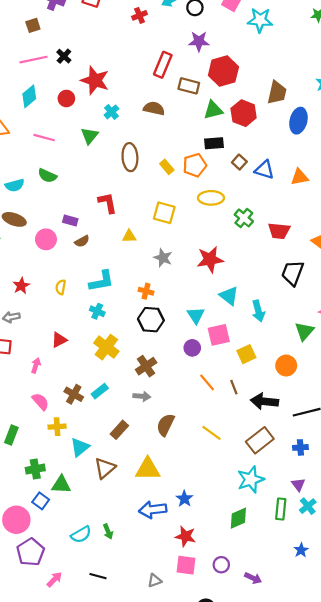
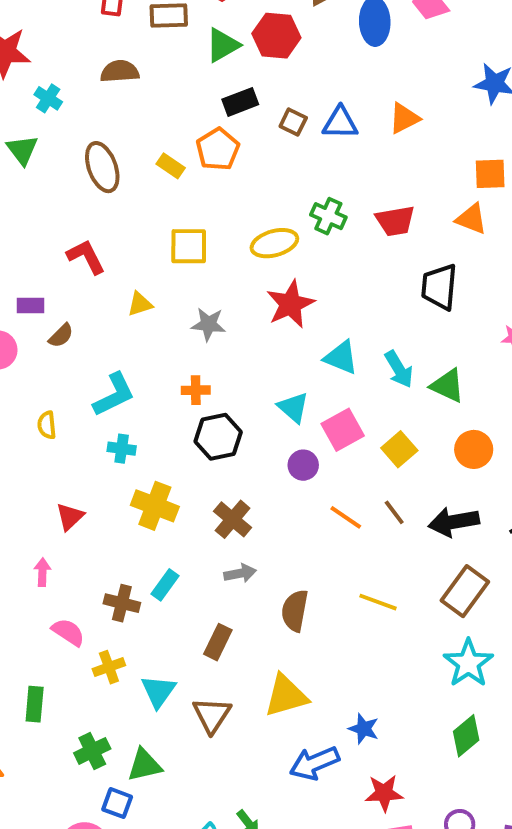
yellow ellipse: (211, 198) -> (274, 243), moved
green triangle: (304, 331) -> (448, 386), moved, turned -30

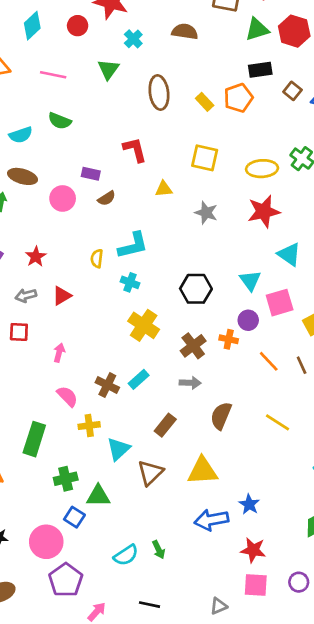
orange cross: (196, 390) -> (229, 339), moved
yellow semicircle: (47, 425) -> (97, 258), moved
red triangle: (70, 517) -> (62, 296), moved
green rectangle: (35, 704) -> (34, 439), size x1.4

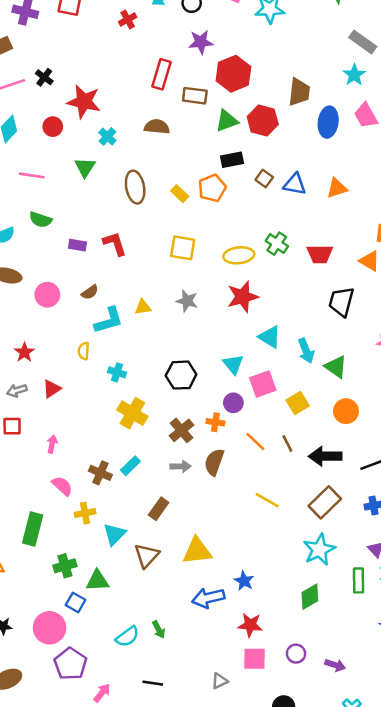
purple rectangle: (91, 174) -> (77, 245), moved
yellow triangle: (164, 189) -> (143, 307), moved
cyan L-shape: (133, 245) -> (109, 320), moved
brown semicircle: (221, 416) -> (214, 462), moved

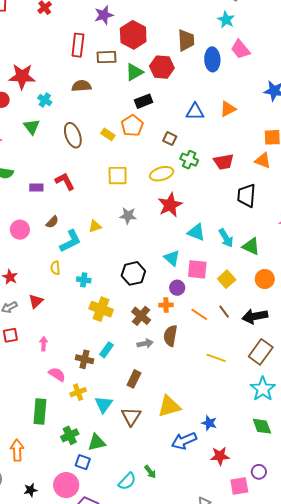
brown square: (264, 178) -> (170, 139), moved
pink square: (263, 384) -> (197, 269), turned 35
green diamond: (310, 597) -> (262, 426), turned -70
pink square: (255, 659) -> (239, 486), moved

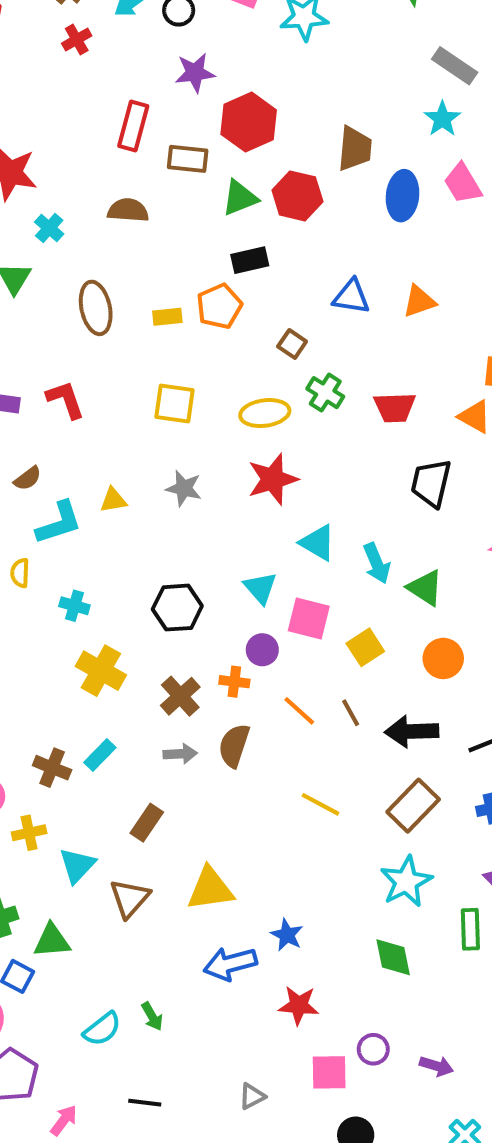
yellow rectangle: (108, 134) -> (167, 317), turned -48

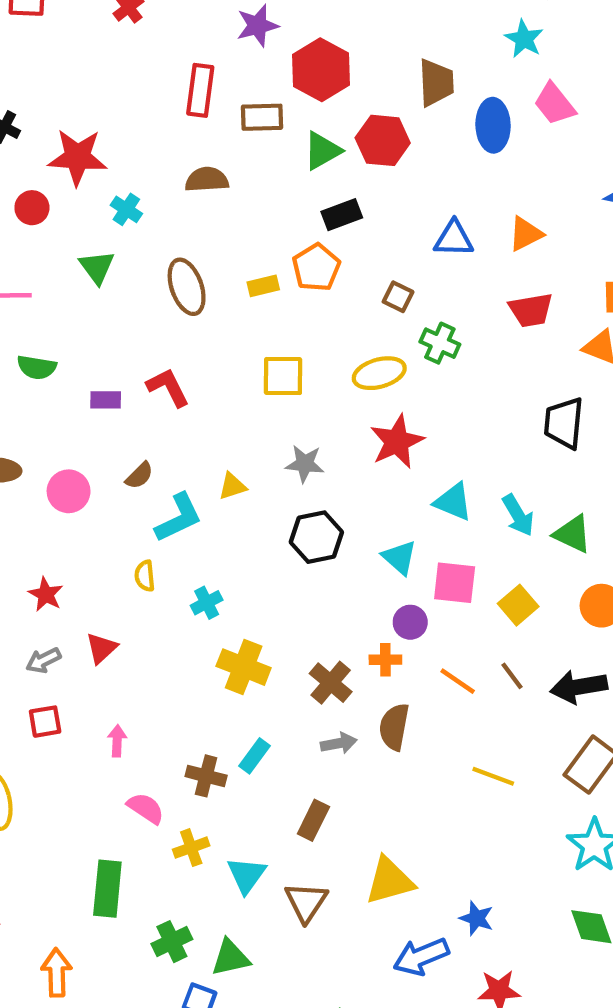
red trapezoid: (395, 407) -> (531, 310), moved
cyan cross: (74, 606) -> (207, 603), turned -36
black hexagon: (177, 608) -> (316, 537), moved

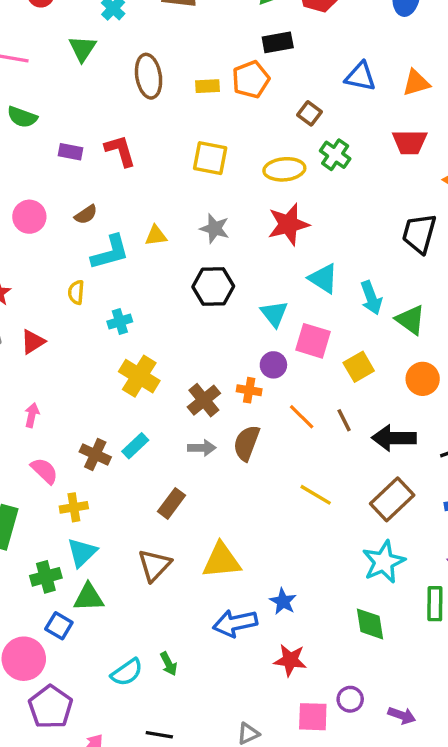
cyan triangle: (246, 875) -> (82, 552), moved

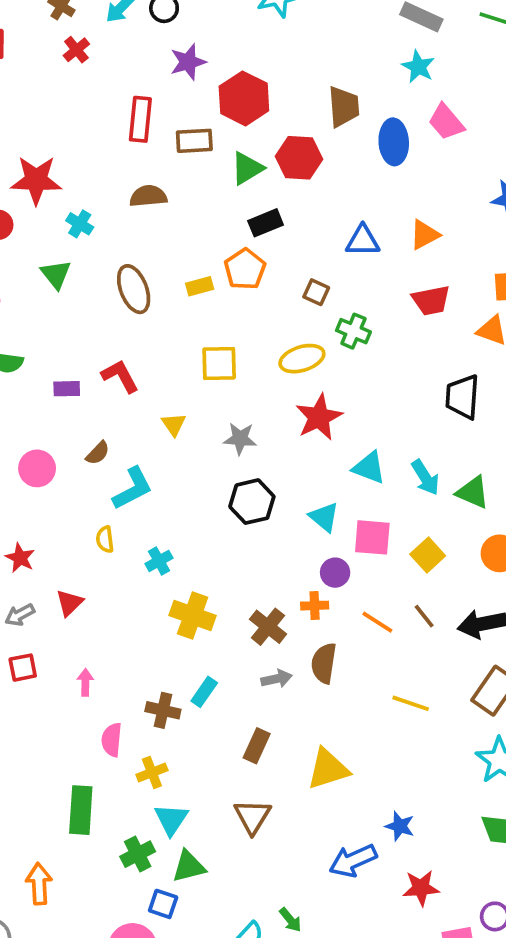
yellow triangle: (156, 236) -> (174, 424), moved, turned -45
pink semicircle: (44, 471) -> (112, 740), turned -116
yellow triangle: (221, 560) -> (328, 769), moved

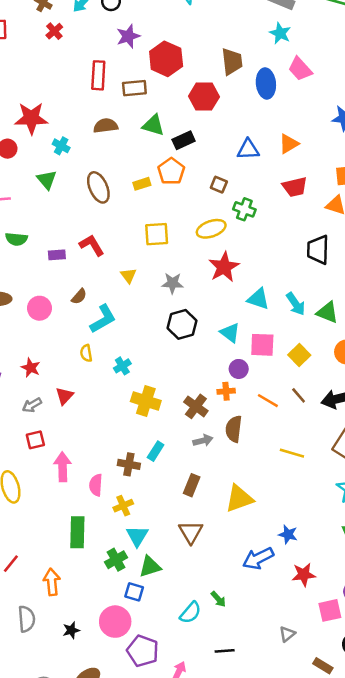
green triangle: (247, 168) -> (153, 125), moved, turned 50
pink arrow: (85, 682) -> (63, 467), moved, size x1.6

